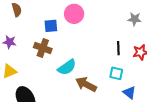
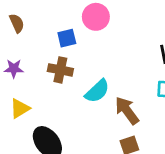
brown arrow: (86, 84) -> (127, 110), turned 35

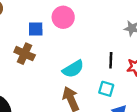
cyan semicircle: (97, 91) -> (73, 69), moved

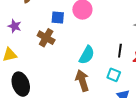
cyan semicircle: (73, 69) -> (87, 55), turned -36

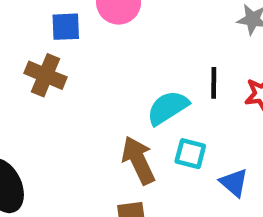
cyan semicircle: (87, 55) -> (168, 108), moved, turned -144
cyan square: (114, 75) -> (190, 154), moved

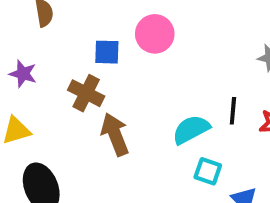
brown arrow: (138, 160) -> (115, 134), moved

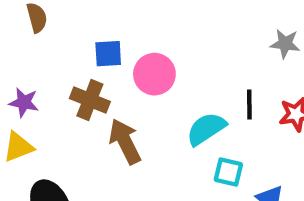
pink circle: (155, 34) -> (154, 74), moved
purple star: (23, 74) -> (24, 102), moved

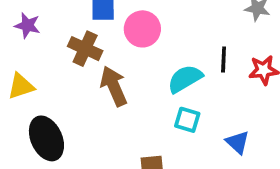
purple star: (24, 102) -> (27, 25), moved
cyan square: (228, 172) -> (187, 120), moved

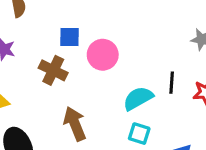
brown arrow: (114, 86) -> (75, 124), moved

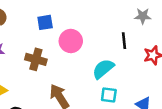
blue square: (69, 37) -> (45, 22), moved
black line: (172, 83) -> (124, 41), moved

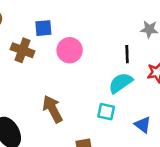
brown cross: (36, 59) -> (23, 50), moved
cyan semicircle: (103, 69) -> (121, 83), moved

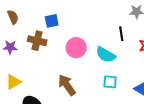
pink circle: (70, 50) -> (76, 48), moved
cyan semicircle: (121, 83) -> (106, 55), moved, turned -108

